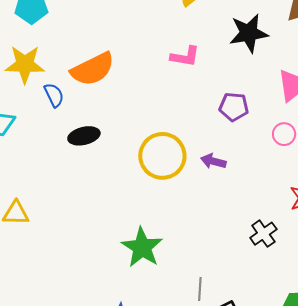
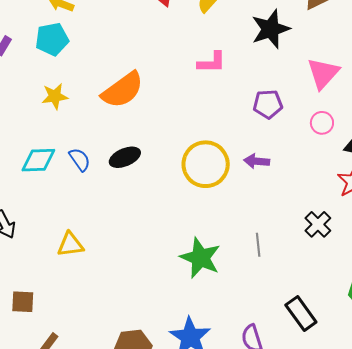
yellow star: (25, 64) -> (55, 96), size x0.7
blue semicircle: (54, 95) -> (80, 159), moved
gray line: (200, 289) -> (258, 245), moved

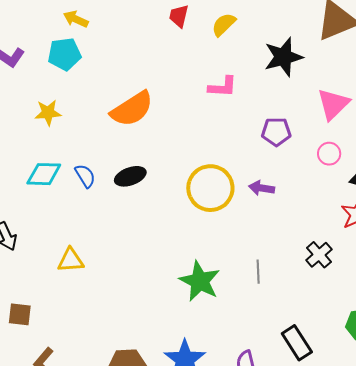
yellow star: (55, 96) -> (48, 113), moved

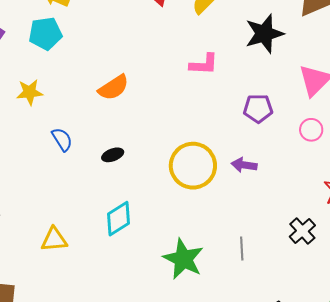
orange semicircle: (132, 109) -> (114, 88), size x0.7
cyan diamond: (44, 174) -> (118, 219), moved, turned -33
blue semicircle: (85, 176) -> (62, 139), moved
black ellipse: (130, 176) -> (113, 155), size x0.7

